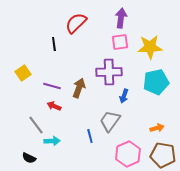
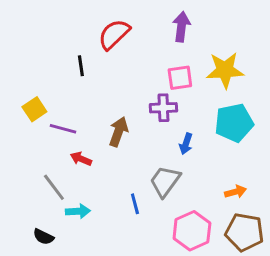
pink square: (120, 42) -> (180, 78), moved
purple cross: (109, 72) -> (163, 108), size x0.7
purple line: (52, 86) -> (63, 129), moved

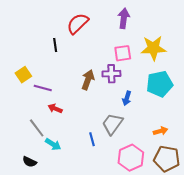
brown arrow: (118, 132) -> (88, 80), moved
cyan arrow: (78, 211) -> (53, 144), turned 35

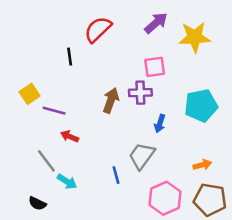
purple arrow: (124, 18) -> (156, 23), turned 42
yellow star: (153, 48) -> (195, 37), moved

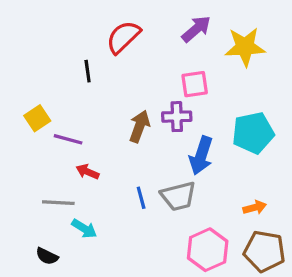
blue arrow: (160, 124) -> (201, 156), size x1.6
gray trapezoid: (142, 156) -> (178, 196), turned -140
gray line: (46, 161) -> (58, 203), turned -50
blue line: (116, 175) -> (141, 198), moved

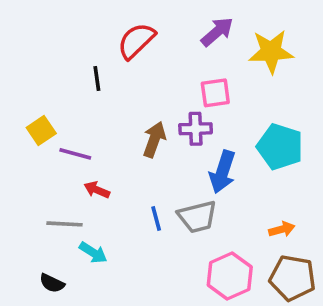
cyan pentagon: (253, 133) -> (280, 147), turned 30

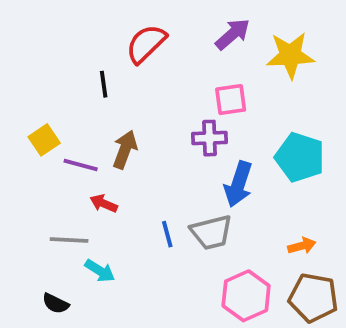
brown arrow: (154, 140) -> (125, 150), moved

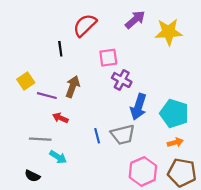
pink square: (231, 100) -> (108, 58), moved
purple cross: (209, 138) -> (122, 80), turned 30
cyan pentagon: (300, 157) -> (174, 113), moved

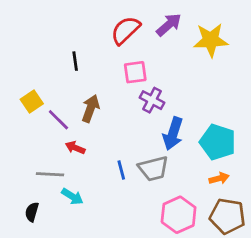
red semicircle: (85, 25) -> (125, 30), moved
purple line: (47, 96) -> (58, 120), turned 30
black semicircle: (32, 176) -> (32, 212), moved, turned 80

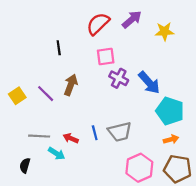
yellow star: (211, 40) -> (164, 31), size x0.7
yellow square: (32, 102) -> (17, 96), moved
blue arrow: (173, 134) -> (149, 83), moved, turned -60
red arrow: (75, 148) -> (71, 138), moved

